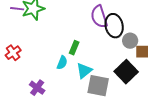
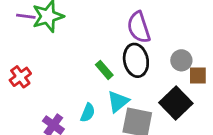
black ellipse: (114, 26) -> (136, 60), moved
green rectangle: (74, 48) -> (104, 70), turned -64
cyan semicircle: (62, 63) -> (88, 113), moved

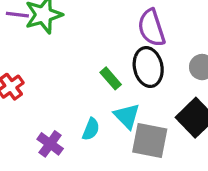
cyan triangle: (118, 102) -> (127, 116), turned -35

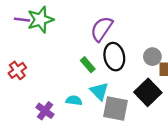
purple semicircle: (151, 28) -> (102, 29), moved, turned 52
cyan semicircle: (91, 129) -> (74, 100), turned -105

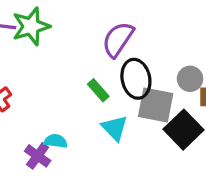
cyan semicircle: (74, 100) -> (56, 141), moved
gray square: (115, 109) -> (156, 105), moved

